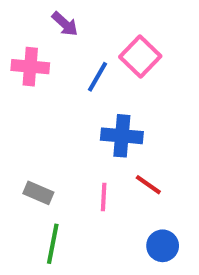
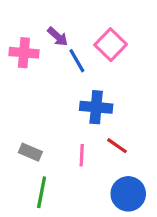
purple arrow: (65, 24) -> (58, 37), moved
blue line: (97, 77) -> (77, 61), turned -60
blue circle: (163, 246) -> (128, 194), size x1.4

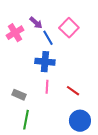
pink cross: (24, 53) -> (15, 33), turned -36
blue cross: (96, 107) -> (45, 62), moved
pink line: (82, 155) -> (47, 87), moved

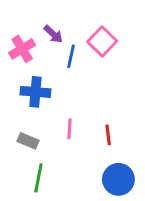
blue line: (48, 38) -> (71, 56), turned 42
blue cross: (45, 62) -> (35, 92), moved
red line: (73, 91) -> (108, 135), turned 48

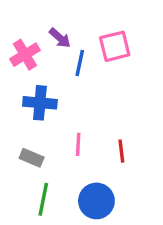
pink square: (102, 41) -> (115, 46), turned 32
blue circle: (118, 179) -> (96, 201), moved

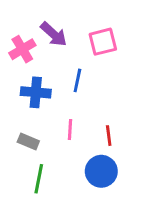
purple arrow: (60, 38) -> (54, 34), size x1.4
blue line: (80, 63) -> (77, 80), moved
blue circle: (96, 201) -> (101, 171), moved

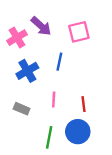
blue cross: (36, 92) -> (27, 71), turned -35
green line: (39, 179) -> (49, 137), moved

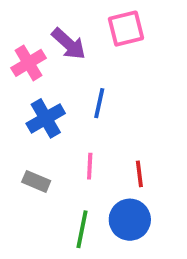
pink square: (79, 32) -> (126, 29), moved

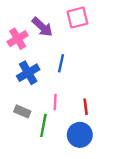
green line: (82, 229) -> (43, 125), moved

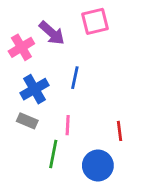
red line: (86, 107) -> (119, 131), moved
gray rectangle: (22, 111) -> (27, 121), moved

